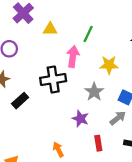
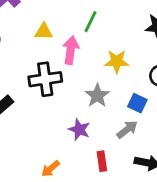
yellow triangle: (50, 29) -> (44, 32), moved
orange arrow: (58, 150) -> (51, 169), turned -104

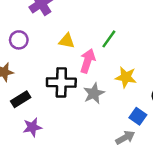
gray star: (97, 96) -> (94, 93), moved
purple star: (79, 130) -> (32, 127), moved, turned 30

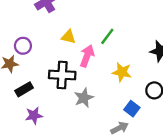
purple circle: (19, 40) -> (23, 46), moved
gray star: (94, 93) -> (84, 98), moved

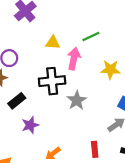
green line: (107, 36) -> (91, 36), turned 36

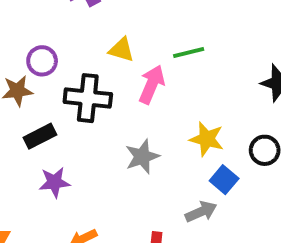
yellow star: (110, 70) -> (207, 139), moved
black cross: (52, 81) -> (88, 98), moved

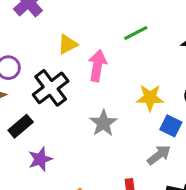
yellow triangle: (121, 50) -> (68, 44), turned -30
green line: (189, 52) -> (136, 33), moved
black cross: (88, 98) -> (51, 88), turned -30

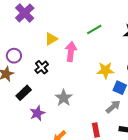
black cross: (51, 88) -> (42, 67), size x0.6
gray star: (103, 123) -> (64, 98), moved

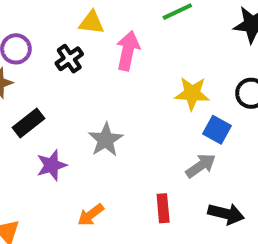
yellow triangle: (51, 39) -> (91, 23), turned 32
black cross: (42, 67) -> (69, 59), moved

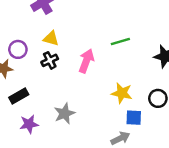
yellow triangle: (91, 23) -> (51, 39), moved
blue square: (217, 130) -> (134, 118), turned -35

